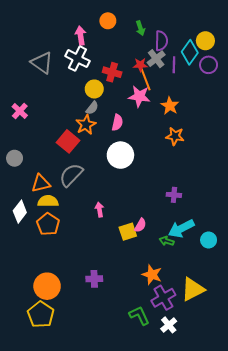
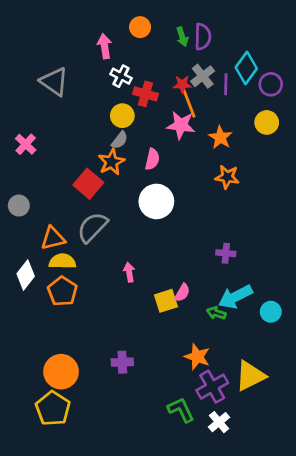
purple semicircle: (161, 41) -> (203, 37), moved
yellow circle: (205, 41) -> (267, 122), moved
white cross: (77, 59) -> (121, 76), moved, size x0.7

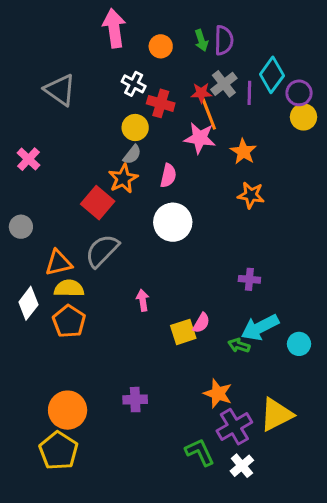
orange circle: (140, 27) -> (161, 46), moved
pink arrow: (105, 46) -> (114, 28), moved, size x1.4
yellow circle: (267, 122) -> (304, 117), moved

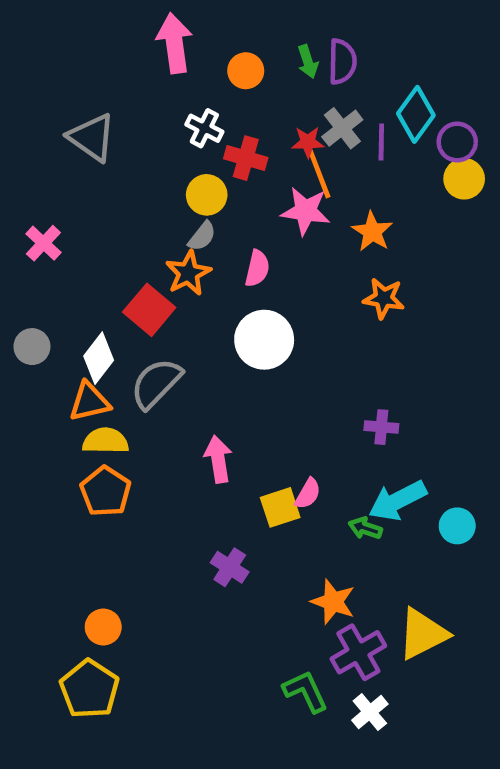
pink arrow: (143, 300) -> (218, 459), size x1.4
white diamond: (28, 303) -> (99, 358), moved
purple cross: (135, 400) -> (230, 567), moved, turned 35
orange circle: (68, 410) -> (103, 627), size x0.6

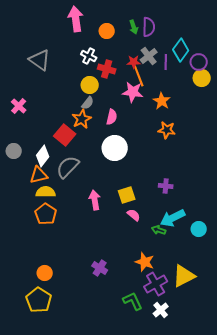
pink semicircle: (308, 494) -> (134, 215), turned -80
yellow square: (280, 507) -> (127, 195), moved
purple cross: (230, 567) -> (100, 268), moved

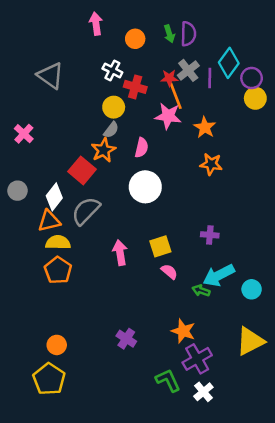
pink arrow: (76, 19) -> (96, 24), size x0.7
yellow triangle: (184, 276) -> (250, 341), moved

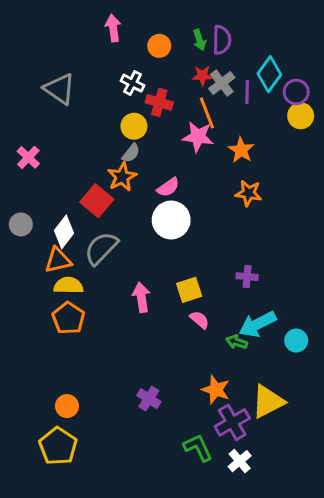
red star: (169, 78) -> (202, 76), moved
pink semicircle: (141, 148) -> (168, 187), moved, turned 42
yellow triangle: (250, 341) -> (268, 402), moved

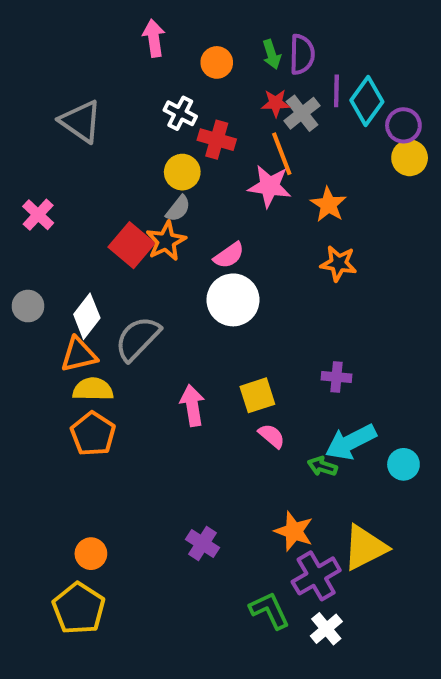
purple line: (247, 92) -> (336, 91), moved
red square: (97, 201) -> (132, 245), moved

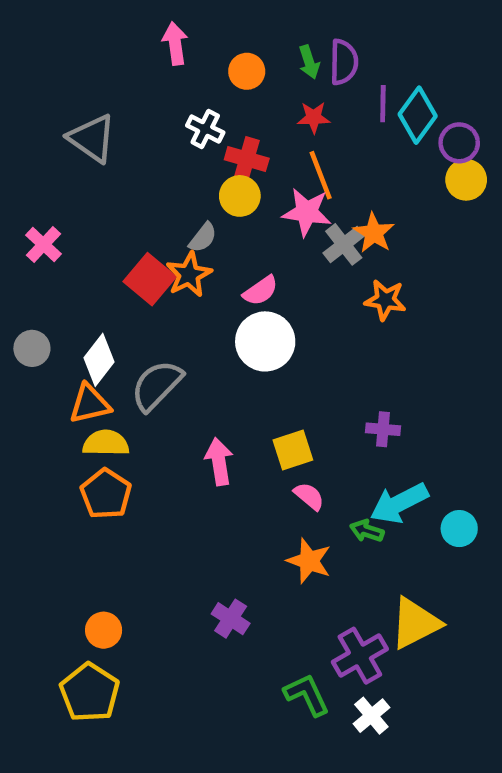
gray cross: (302, 113) -> (344, 244), moved
yellow circle: (182, 172) -> (240, 196), moved
orange star: (294, 531) -> (309, 561), moved

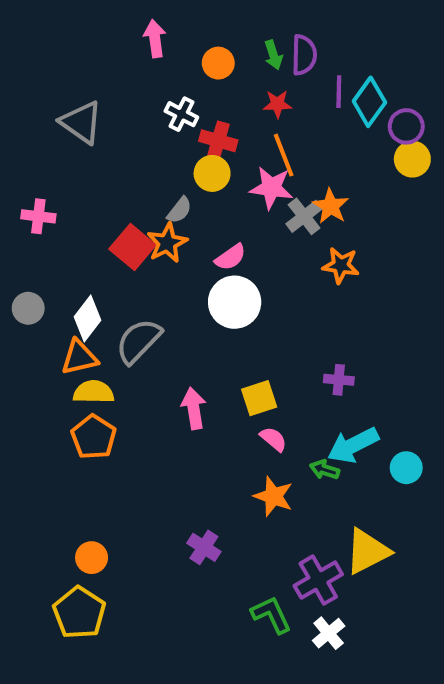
pink cross: (44, 244) -> (38, 216), turned -36

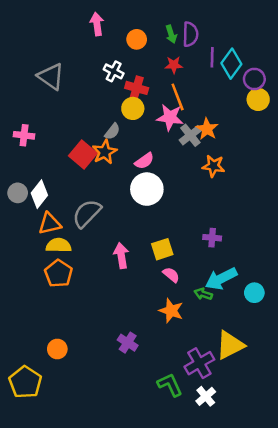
white diamond: (87, 318) -> (39, 194), moved
yellow pentagon: (79, 613) -> (25, 382), moved

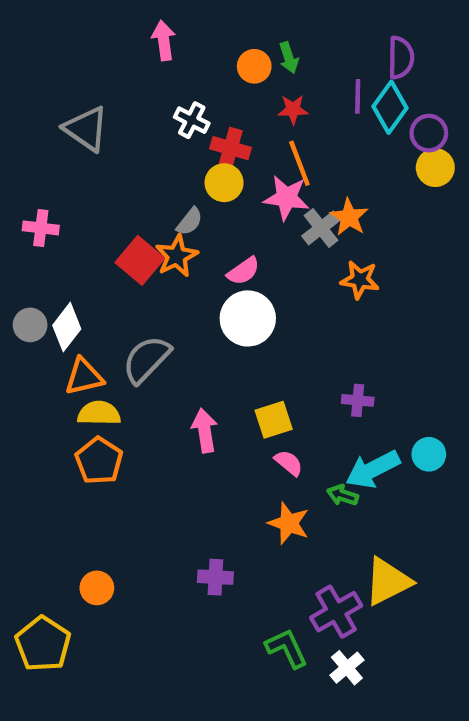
purple semicircle: (190, 34) -> (401, 58), moved
orange circle: (137, 39) -> (254, 66), moved
cyan circle: (254, 293) -> (429, 454), moved
purple cross: (128, 343) -> (215, 577), turned -30

